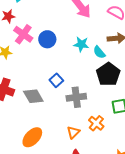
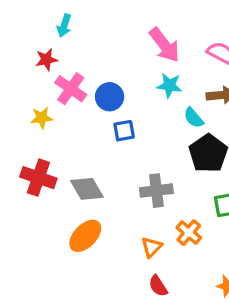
cyan star: (81, 44) -> (169, 85), moved
blue square: (56, 80) -> (124, 131), moved, turned 32
orange ellipse: (32, 137) -> (85, 236), moved

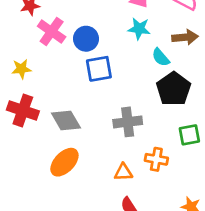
yellow star: (42, 118) -> (21, 69), moved
blue square: (124, 131) -> (99, 69), size x1.4
orange cross: (189, 233) -> (156, 159), turned -30
orange triangle: (152, 247) -> (123, 172), turned 42

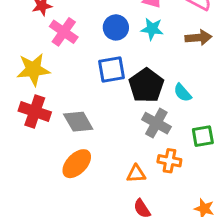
blue circle: (86, 39) -> (116, 27), moved
cyan semicircle: (161, 57) -> (183, 93), moved
yellow star: (21, 69) -> (33, 69), size x1.6
black pentagon: (174, 89) -> (146, 85), moved
gray cross: (128, 122) -> (156, 123), moved, turned 36

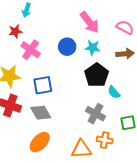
blue square: (112, 69) -> (43, 85), moved
black pentagon: (146, 85) -> (97, 75), moved
orange triangle: (136, 174) -> (81, 149), size x1.5

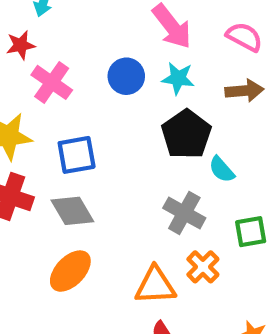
orange cross: (105, 140) -> (203, 267), turned 35

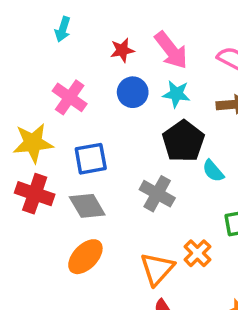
red star: (21, 45) -> (122, 50), moved
gray cross: (184, 213) -> (157, 194), moved
orange triangle: (155, 286) -> (157, 269), turned -45

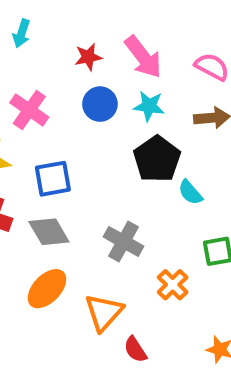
gray cross: (157, 194) -> (124, 242), moved
orange triangle: (157, 269) -> (104, 312), moved

